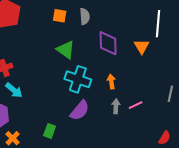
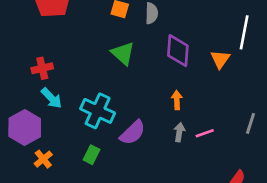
cyan cross: (78, 79) -> (98, 111), moved

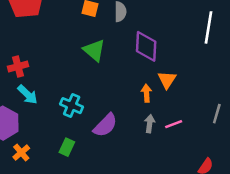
orange triangle: (220, 59) -> (167, 80), moved
cyan cross: (98, 111) -> (72, 106), size x0.7

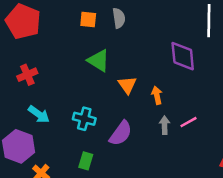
purple diamond: (146, 46) -> (183, 56), moved
red cross: (18, 66) -> (27, 75), moved
orange triangle: (167, 80) -> (127, 85), moved

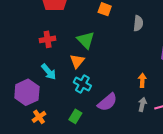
gray semicircle: (119, 18) -> (138, 23), moved
green triangle: (99, 60) -> (86, 40), moved
orange triangle: (127, 85) -> (77, 61), moved

